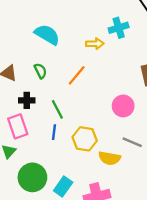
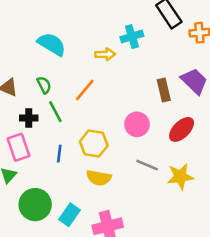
green line: (57, 109) -> (55, 112), moved
yellow hexagon: (85, 139) -> (94, 143), moved
yellow semicircle: (110, 158) -> (99, 178), moved

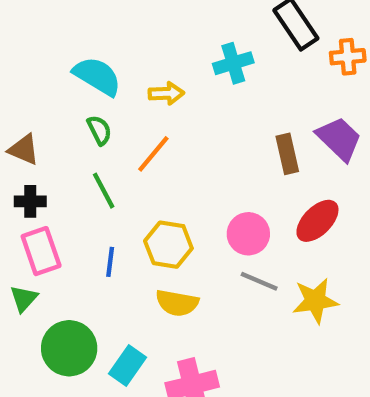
yellow arrow: (105, 54) -> (166, 93), moved
green semicircle: (44, 85) -> (99, 130), moved
black cross: (29, 118) -> (30, 201), moved
pink circle: (137, 124) -> (248, 234), moved

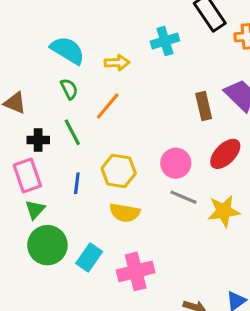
black cross: (30, 201) -> (38, 140), moved
green triangle: (24, 299) -> (35, 210), moved

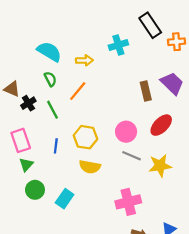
black cross: (38, 140) -> (28, 103), moved, turned -32
green circle: (47, 245) -> (35, 190), size x0.7
pink cross: (136, 271) -> (128, 202), moved

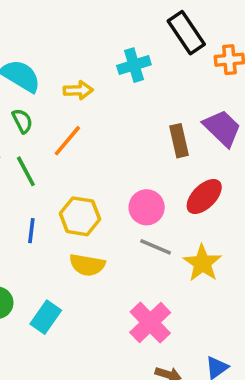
yellow star: (160, 166) -> (202, 263), turned -30
pink cross: (128, 202) -> (150, 323), turned -30

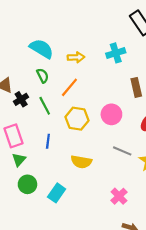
cyan cross: (134, 65) -> (116, 53), moved
pink circle: (147, 207) -> (111, 114), moved
yellow hexagon: (80, 216) -> (77, 119), moved
pink cross: (150, 323) -> (119, 196), size x0.7

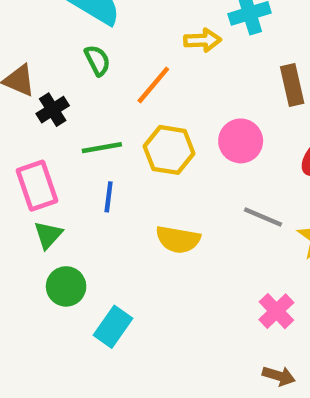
yellow arrow: (76, 57) -> (203, 40), moved
green line: (45, 106) -> (102, 148), moved, turned -72
cyan rectangle: (57, 193) -> (113, 327), moved
pink cross: (119, 196) -> (276, 311), moved

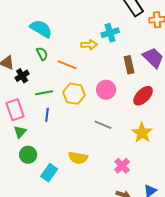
orange line: (153, 85) -> (67, 65), turned 72
gray line: (263, 217) -> (103, 125), moved
yellow semicircle: (178, 239) -> (78, 158), moved

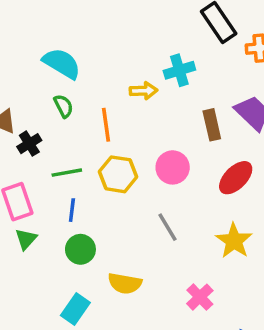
orange line: (67, 65) -> (106, 125), turned 60
gray line: (103, 125) -> (167, 227), turned 36
green circle: (28, 155) -> (80, 249), moved

